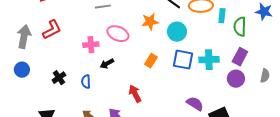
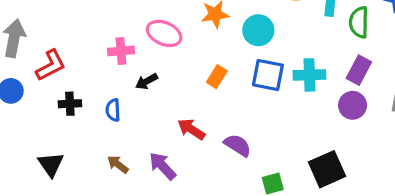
red L-shape: (52, 30) -> (51, 65), moved
black cross: (59, 78) -> (70, 104), turned 32
red arrow: (135, 94) -> (191, 129), turned -30
purple semicircle: (195, 104) -> (238, 145), moved

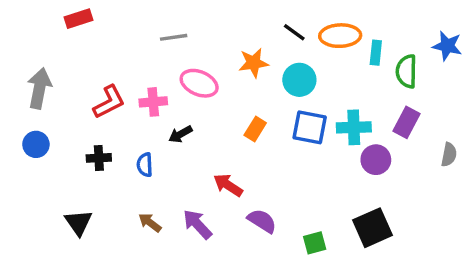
red L-shape: (51, 65) -> (109, 102), moved
purple circle: (353, 105) -> (376, 160), moved
purple semicircle: (238, 145) -> (262, 221), moved

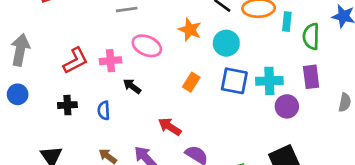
orange star: (253, 63) -> (190, 30), turned 30
purple rectangle: (406, 122) -> (311, 77), turned -35
black arrow: (180, 134) -> (132, 86), turned 66

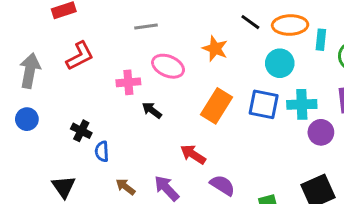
cyan circle: (226, 43) -> (280, 63), moved
red L-shape: (75, 61) -> (80, 56), moved
orange rectangle: (191, 82) -> (217, 106), size x1.6
black cross: (67, 105) -> (81, 131), turned 30
blue semicircle: (104, 110) -> (102, 151), moved

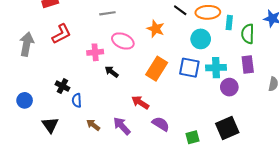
blue circle: (27, 119) -> (25, 100), moved

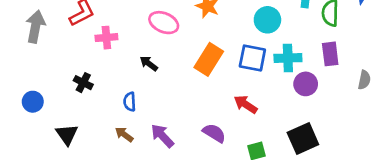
pink cross: (95, 52) -> (106, 38), moved
blue semicircle: (77, 100) -> (130, 102), moved
red arrow: (140, 102) -> (246, 104), moved

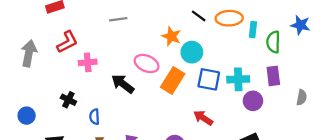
cyan circle: (267, 20) -> (192, 52), moved
pink ellipse: (164, 23) -> (147, 63), moved
black arrow: (149, 63) -> (123, 84), size x1.5
blue semicircle: (130, 102) -> (94, 117), moved

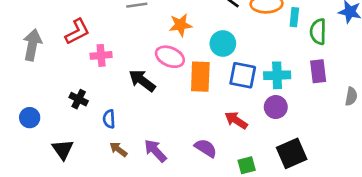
orange star: (171, 36) -> (180, 25), moved, turned -30
orange rectangle: (173, 80) -> (200, 77), turned -30
purple circle: (253, 101) -> (276, 107), moved

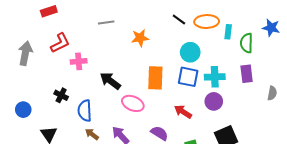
cyan circle: (223, 44) -> (190, 52), moved
pink ellipse: (170, 57) -> (133, 103), moved
blue semicircle: (109, 119) -> (85, 111), size x1.5

